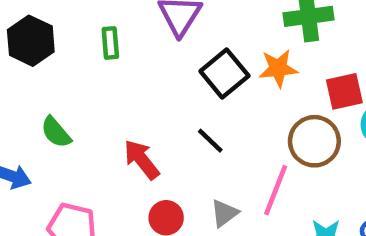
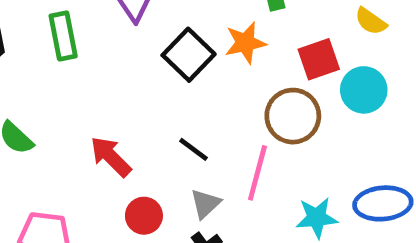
green rectangle: (110, 43) -> (63, 36), size x1.4
black line: (210, 141) -> (193, 149), moved

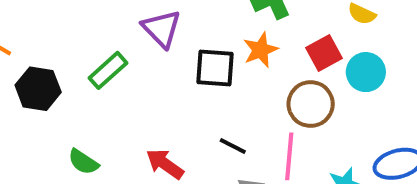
green rectangle: (63, 36) -> (108, 70), turned 69
black square: (189, 55) -> (215, 68), turned -30

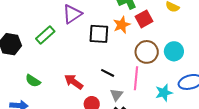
purple triangle: (162, 29) -> (72, 14), turned 40
red square: (324, 53) -> (144, 19), moved
cyan circle: (366, 72) -> (174, 51), moved

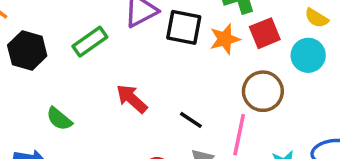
black square: (99, 34) -> (184, 27), moved
cyan circle: (174, 51) -> (308, 55), moved
red arrow: (74, 82) -> (132, 99), moved

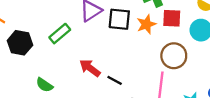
red square: (265, 33) -> (172, 18), turned 30
black line: (191, 120) -> (115, 80), moved

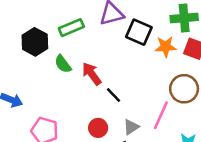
black hexagon: (20, 43) -> (35, 42), moved
green semicircle: (44, 85) -> (63, 64), moved

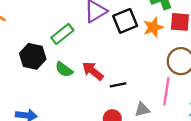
black square: (139, 32) -> (125, 21), turned -30
black line: (114, 95) -> (118, 85), turned -42
gray triangle: (131, 127) -> (142, 109), turned 35

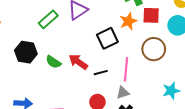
black square: (125, 21) -> (107, 38), moved
green rectangle: (62, 34) -> (48, 19), moved
pink line: (166, 91) -> (126, 69), moved

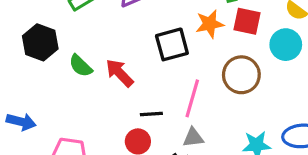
black line: (101, 73) -> (151, 114), moved
gray triangle: (123, 93) -> (193, 137), moved

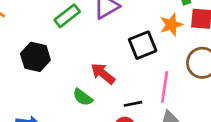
green semicircle: (81, 66) -> (83, 97), moved

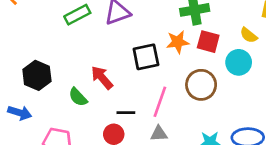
black hexagon: (35, 57) -> (37, 75), moved

